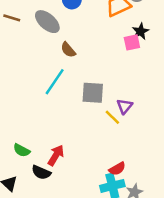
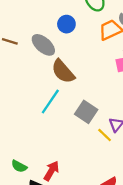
brown semicircle: (68, 50) -> (63, 71), size x1.6
gray square: (93, 93) -> (86, 112), turned 30

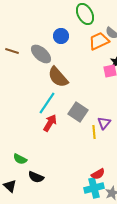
yellow line: (105, 135) -> (94, 132), turned 40
red arrow: (51, 171) -> (50, 123), moved

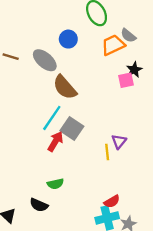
gray square: (78, 112) -> (72, 129), moved
green semicircle: (20, 159) -> (55, 184), moved, turned -40

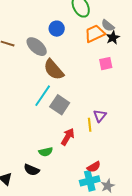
black star: (134, 70) -> (113, 38), moved
red arrow: (55, 141) -> (68, 137), moved

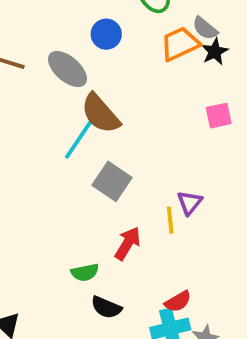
pink square: (106, 64) -> (219, 116), moved
cyan line: (43, 96) -> (79, 139), moved
black semicircle: (32, 170) -> (106, 307), moved

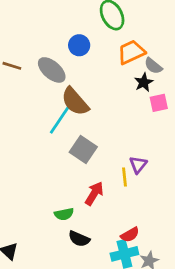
gray semicircle: (205, 28) -> (153, 66), moved
black star: (215, 52) -> (144, 82), moved

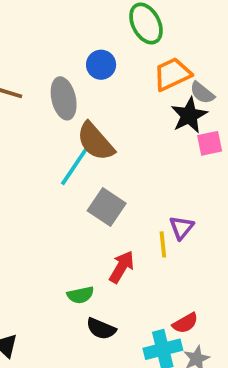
gray ellipse: (52, 70) -> (64, 98), turned 36
black star: (144, 82) -> (189, 115), size x1.4
red semicircle: (130, 235) -> (185, 323), moved

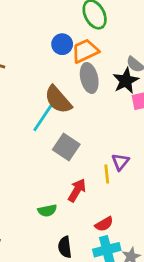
orange trapezoid: (172, 74) -> (85, 51), moved
gray ellipse: (64, 98) -> (89, 78), moved
red semicircle: (185, 323) -> (104, 224), moved
black semicircle: (101, 329) -> (65, 247), moved, turned 60

